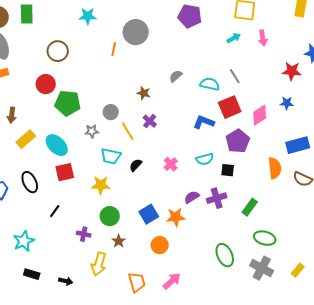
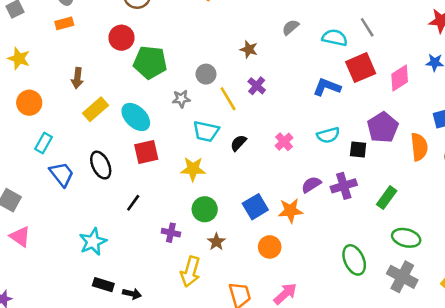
purple pentagon: (238, 141) -> (383, 127), moved
black arrow: (66, 281) -> (132, 294), moved

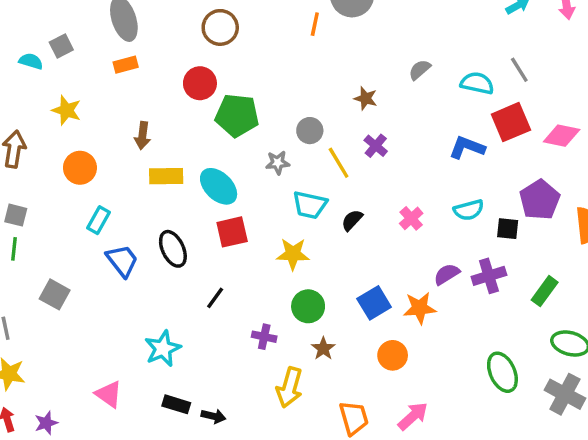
pink diamond: (400, 78) -> (562, 136), turned 44
yellow rectangle: (96, 109) -> (166, 176), turned 40
pink triangle: (20, 237) -> (109, 394), moved

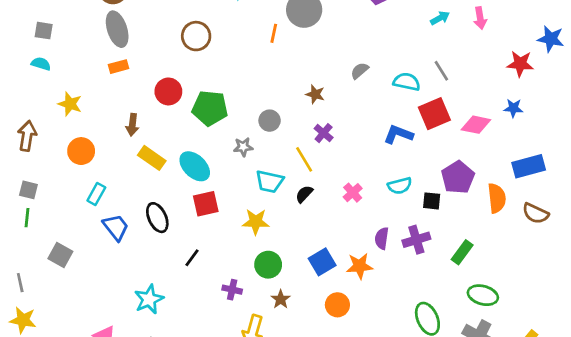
gray square: (61, 46) -> (44, 31), moved, turned 36
red circle: (200, 83) -> (168, 91), moved
yellow line: (339, 163) -> (304, 159), moved
yellow rectangle: (166, 176) -> (152, 158), turned 36
purple semicircle: (447, 274) -> (382, 238), turned -50

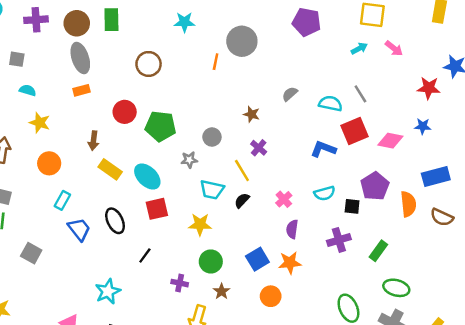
pink arrow: (480, 18) -> (394, 48), turned -42
cyan semicircle: (41, 64) -> (28, 90), moved
purple semicircle: (382, 238) -> (292, 229), moved

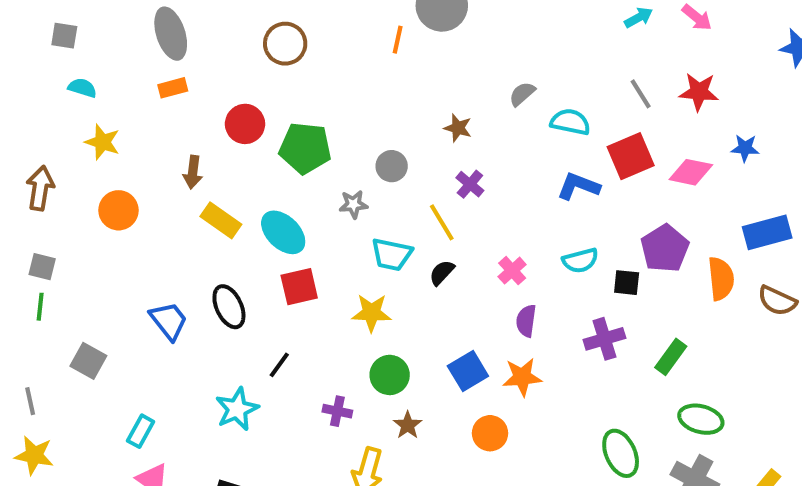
red star: (429, 88) -> (699, 92), moved
cyan semicircle: (330, 103) -> (570, 122), moved
cyan rectangle: (62, 200) -> (141, 431), moved
cyan star: (108, 291) -> (237, 409), moved

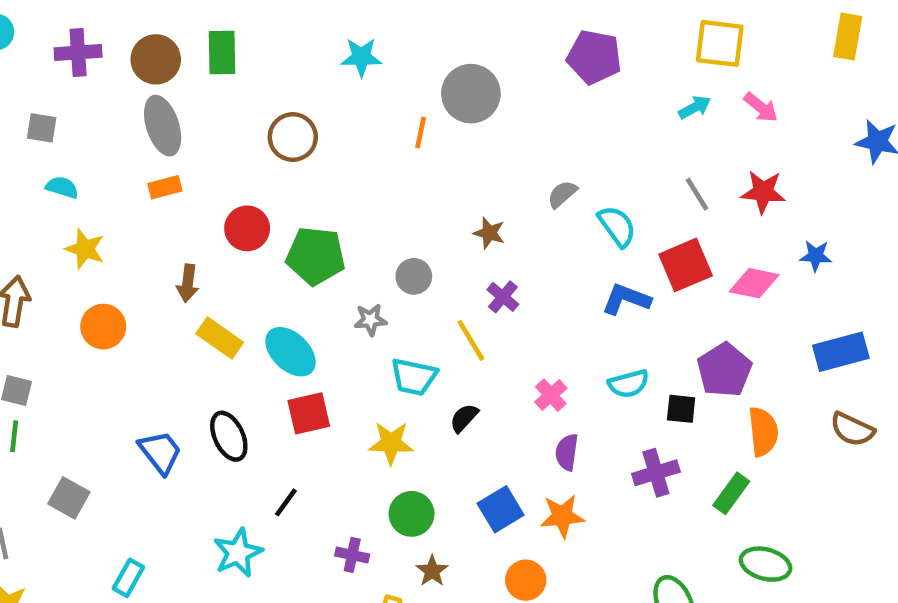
cyan semicircle: (570, 122) -> (617, 226), turned 42
black semicircle: (442, 273) -> (464, 418), moved
orange semicircle: (721, 279) -> (763, 432), moved

